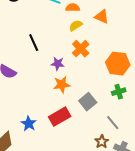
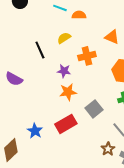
orange triangle: (102, 17) -> (112, 37), moved
yellow semicircle: (76, 26) -> (64, 38), moved
orange cross: (81, 49) -> (87, 56), turned 30

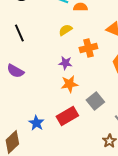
black line: (40, 50) -> (19, 33), moved

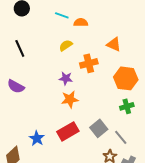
gray square: (95, 101) -> (99, 128), moved

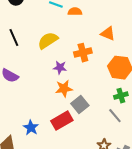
yellow semicircle: (66, 45) -> (48, 41), moved, size x1.5
gray square: (99, 128) -> (80, 105), moved
gray line: (121, 137) -> (115, 116), moved

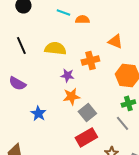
yellow semicircle: (48, 41) -> (55, 48), turned 40
red rectangle: (62, 121) -> (86, 137), moved
blue star: (31, 128) -> (38, 113), moved

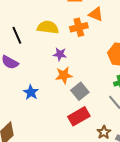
orange triangle: (115, 41) -> (96, 14), moved
black line: (21, 45) -> (17, 35), moved
orange cross: (90, 60) -> (79, 27), moved

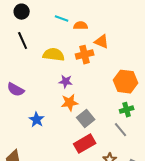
black line: (17, 35) -> (23, 41), moved

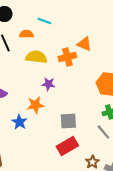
orange semicircle: (81, 26) -> (26, 34), moved
orange star: (70, 103) -> (35, 105), moved
gray square: (86, 119) -> (68, 121), turned 36

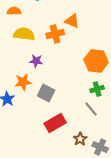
gray square: (68, 121) -> (46, 93), moved, turned 30

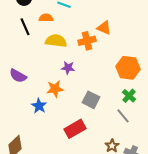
green cross: (97, 89) -> (129, 96), turned -32
gray square: (46, 93) -> (91, 100), moved
red rectangle: (55, 123) -> (75, 129), moved

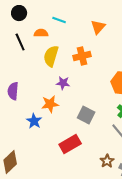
orange triangle: (104, 28) -> (98, 27), moved, turned 49
yellow semicircle: (56, 41) -> (51, 56), turned -80
purple semicircle: (18, 76) -> (13, 91), turned 66

